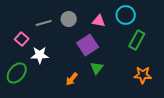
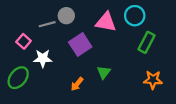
gray circle: (69, 19) -> (66, 16), moved
pink triangle: (99, 21) -> (106, 22), size x1.5
purple square: (88, 45) -> (80, 45), moved

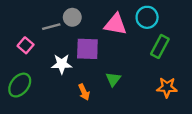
purple square: (80, 45) -> (87, 49), turned 35
white star: (43, 58) -> (62, 64), moved
orange arrow: (77, 84) -> (84, 92), turned -64

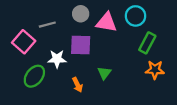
gray circle: (72, 17) -> (81, 14), moved
pink square: (26, 45) -> (24, 42), size x1.5
green ellipse: (20, 85) -> (34, 76), moved
orange star: (167, 87) -> (155, 70), moved

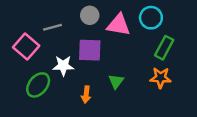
orange star: (155, 70) -> (161, 78), moved
orange arrow: (77, 85) -> (86, 95), turned 32

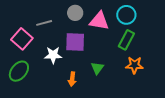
green rectangle: (164, 48) -> (126, 40), moved
green ellipse: (38, 85) -> (19, 71), moved

